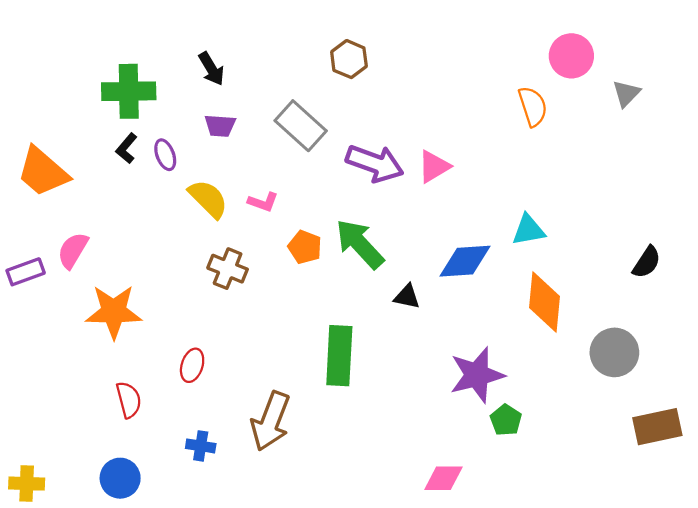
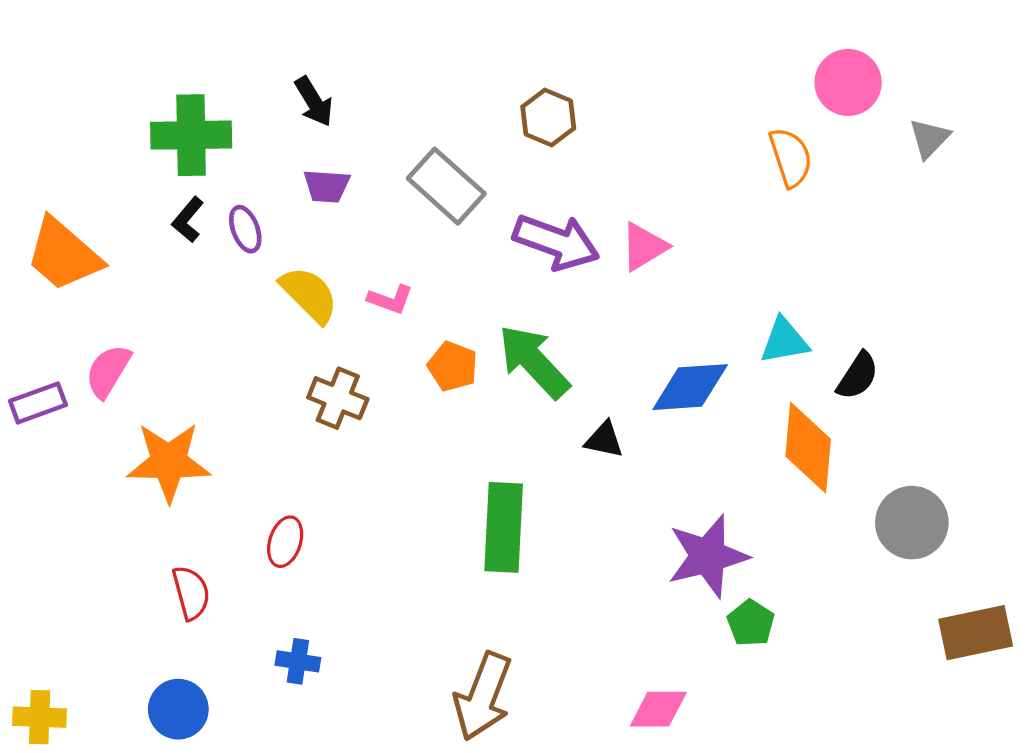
brown hexagon: (349, 59) -> (548, 118), moved
black semicircle: (647, 262) -> (858, 376), moved
brown arrow: (271, 421) -> (483, 696), moved

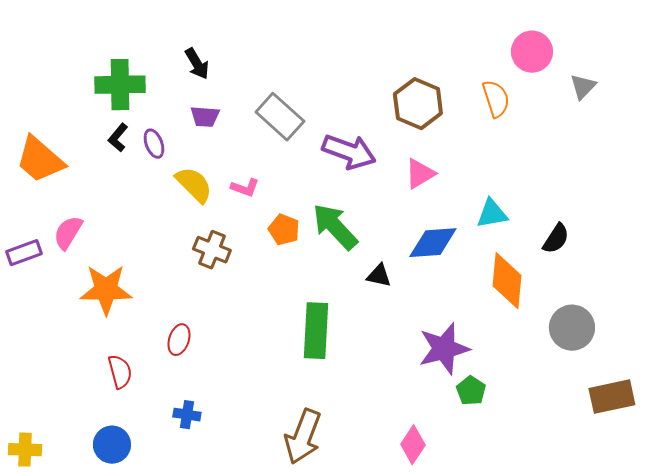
brown hexagon: (548, 118) -> (418, 104), moved, size x1.4
pink triangle: (644, 247) -> (420, 174), moved
black semicircle: (858, 376) -> (556, 239), moved
pink diamond: (658, 709) -> (413, 445), turned -57

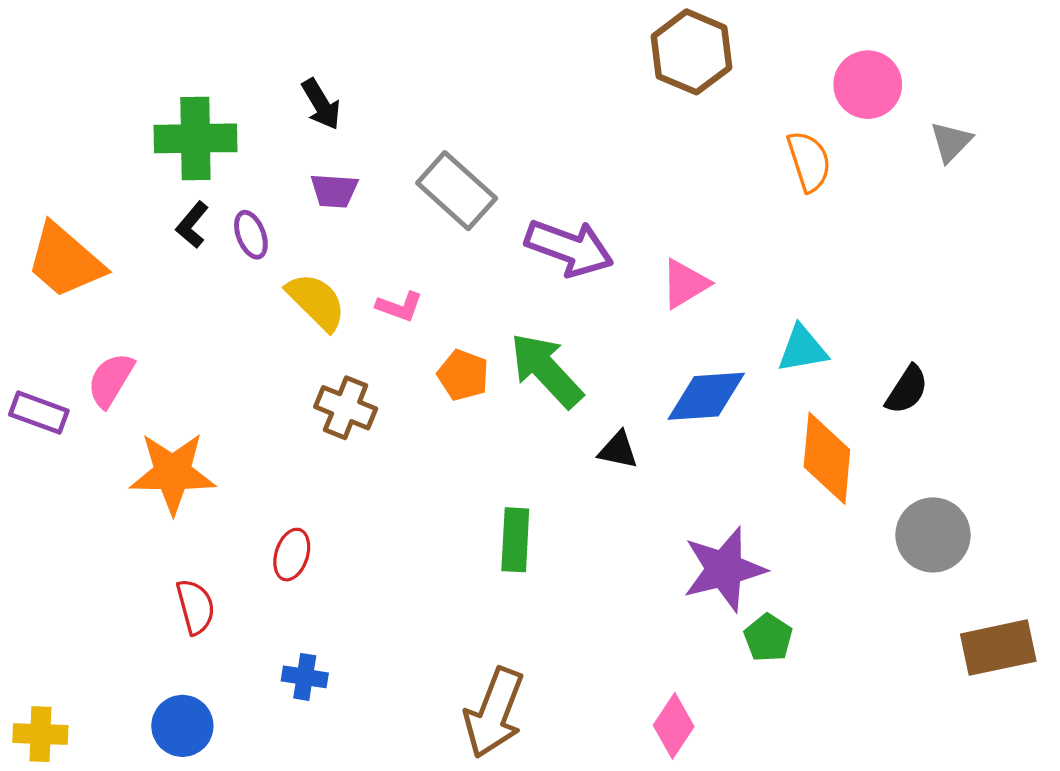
brown hexagon: (418, 104) -> (692, 52), moved
purple rectangle: (24, 253) -> (39, 413), turned 40
green rectangle: (316, 331) -> (515, 540), size x0.7

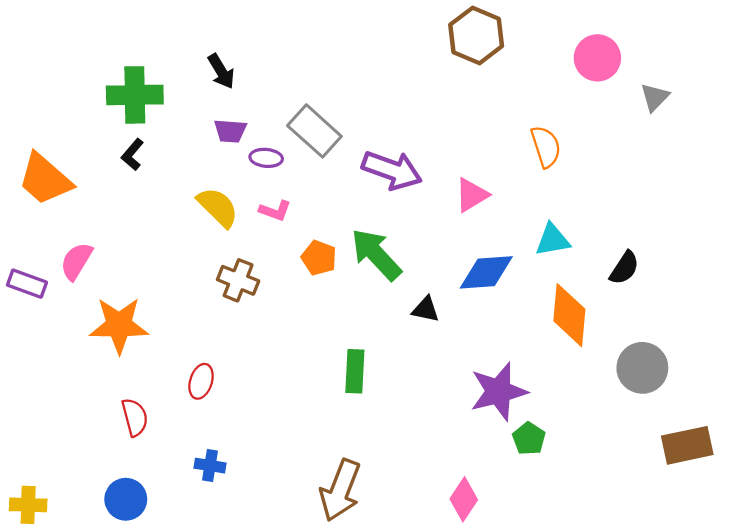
orange semicircle: (809, 161) -> (546, 147), moved
purple ellipse: (251, 235) -> (266, 158), moved, turned -64

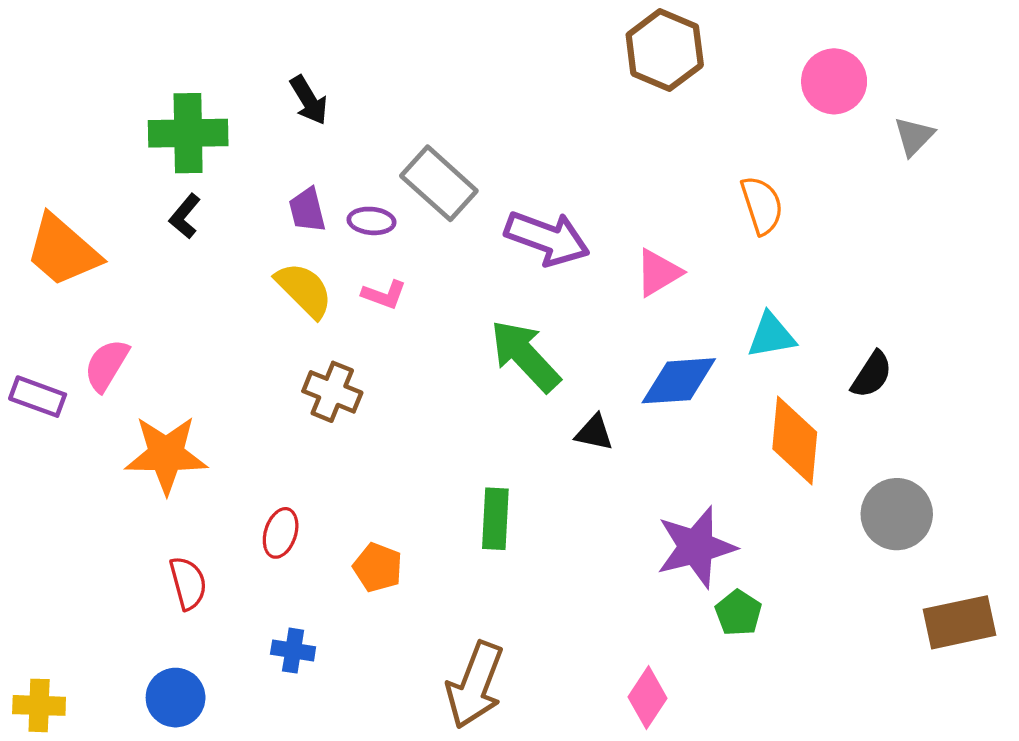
purple trapezoid: (230, 131) -> (307, 210), moved, turned 72
orange pentagon: (319, 258) -> (378, 567), moved

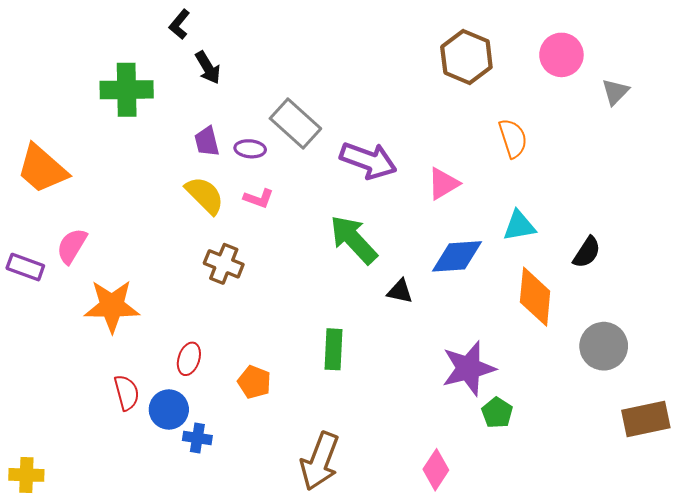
brown hexagon: (665, 50) -> (466, 57), moved
black L-shape: (185, 216) -> (179, 24), moved
blue circle: (176, 698) -> (169, 409), moved

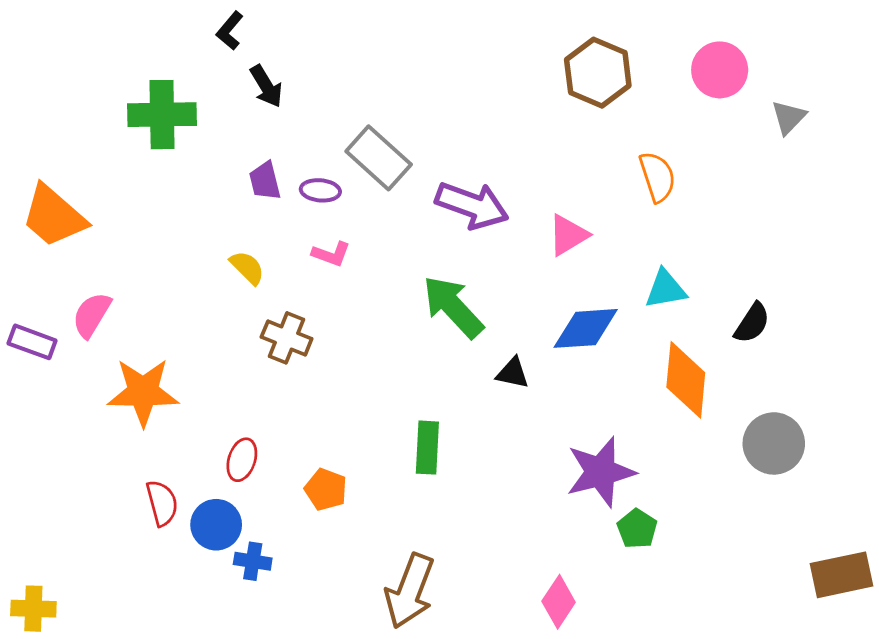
yellow semicircle: (205, 195) -> (247, 268), moved, size x0.7
brown rectangle: (646, 419) -> (841, 575), moved

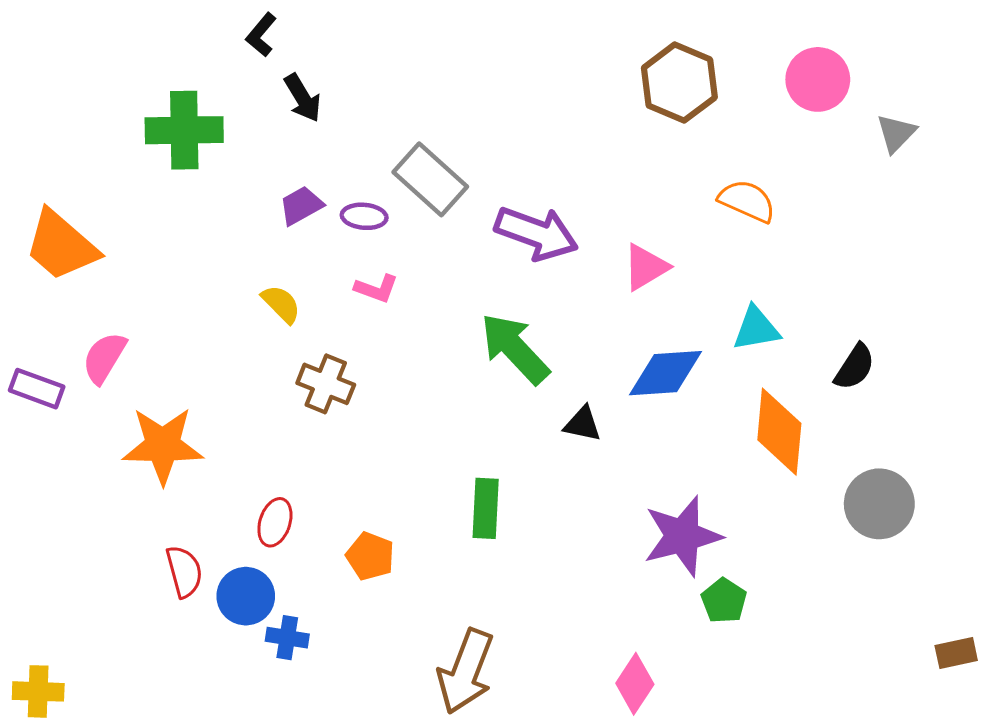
orange semicircle: (657, 177) -> (747, 201), turned -48
purple trapezoid: (265, 181) -> (301, 206), turned 75
brown rectangle: (841, 575) -> (956, 653), size x0.6

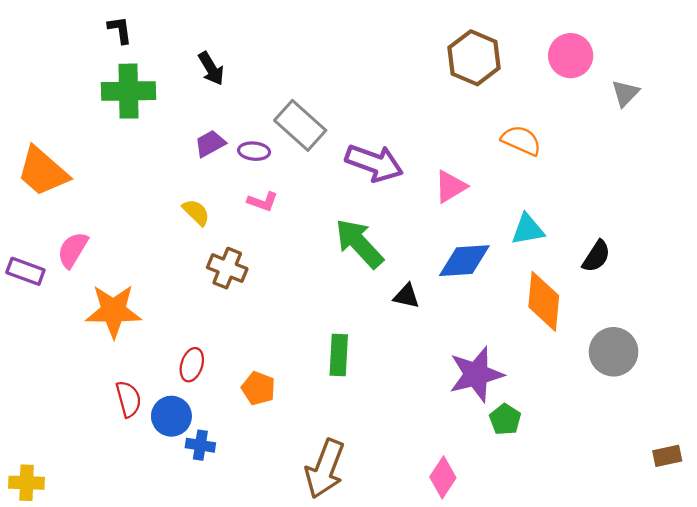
black L-shape: (261, 35) -> (120, 30), moved, turned 132

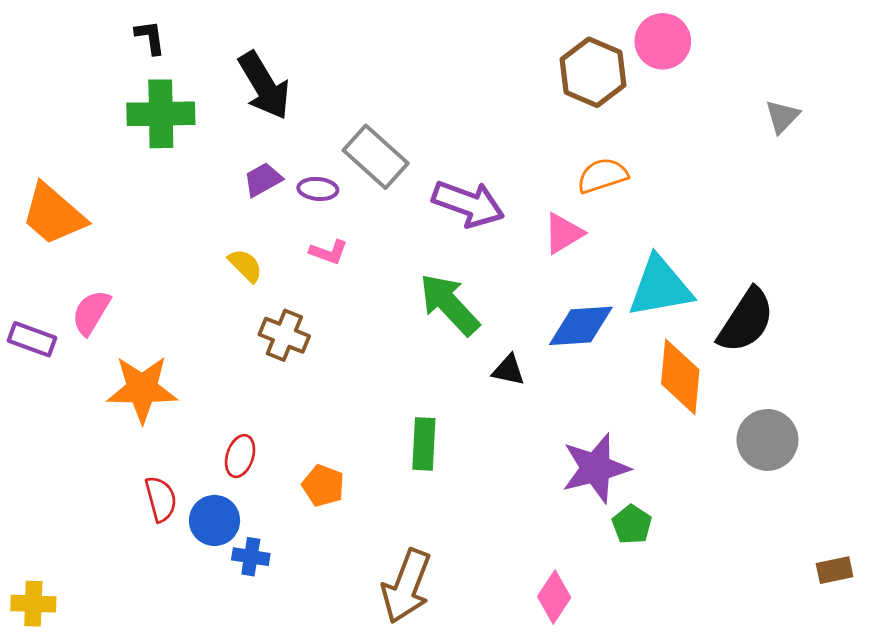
pink circle: (571, 56) -> (663, 41), moved
black arrow: (211, 68) -> (264, 86), size x1.6
orange semicircle: (521, 140) -> (602, 176), moved, turned -42
cyan triangle: (528, 229) -> (660, 287), size x1.6
black semicircle: (596, 256) -> (746, 320), size x1.6

